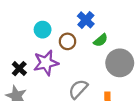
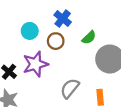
blue cross: (86, 20) -> (63, 19), moved

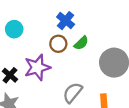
cyan circle: (30, 31) -> (14, 29), moved
green semicircle: (89, 38) -> (81, 43), moved

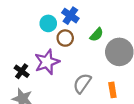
cyan circle: (14, 29) -> (48, 23), moved
green semicircle: (81, 43) -> (97, 35), moved

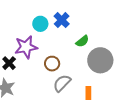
brown circle: (65, 38) -> (52, 64), moved
purple star: (47, 62) -> (26, 47), moved

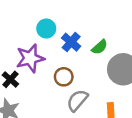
blue cross: (62, 20) -> (71, 42), moved

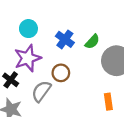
cyan circle: (46, 29) -> (28, 29), moved
gray semicircle: (77, 100) -> (41, 91), moved

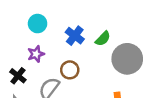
purple star: (28, 58) -> (36, 54), size x0.6

